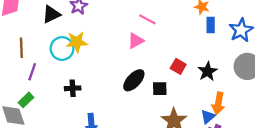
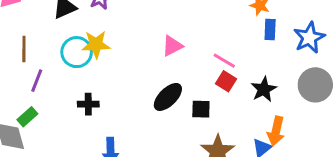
pink line: (147, 19) -> (224, 61), moved

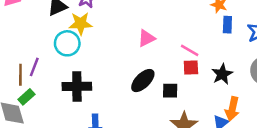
yellow star: (96, 44) -> (81, 23), moved
brown line: (24, 49) -> (20, 75), moved
red square: (226, 81) -> (191, 67), turned -35
black cross: (88, 104) -> (77, 86), size x1.6

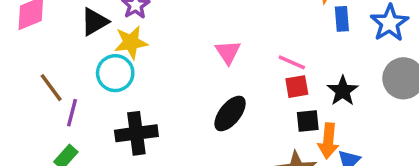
pink triangle: (146, 38) -> (228, 52), turned -30
brown line: (20, 75) -> (51, 88), moved, turned -30
black square: (170, 91) -> (308, 121), moved
orange arrow: (232, 109) -> (328, 141), moved

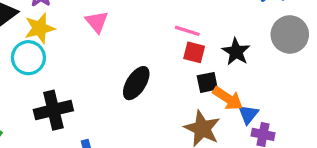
pink triangle: (228, 52) -> (97, 22), moved
red square: (297, 87) -> (194, 52), turned 30
orange arrow: (328, 141) -> (228, 98), turned -56

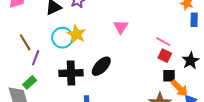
pink triangle: (97, 22) -> (121, 27), moved
yellow star: (40, 28) -> (76, 34), moved, turned 30
black ellipse: (136, 83) -> (101, 66), moved

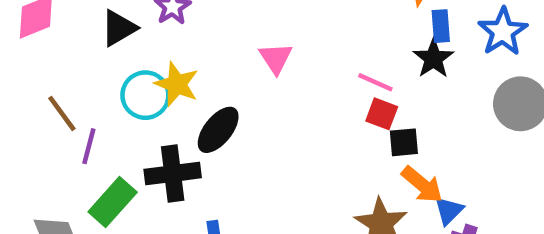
black star: (191, 61) -> (433, 58), moved
black ellipse: (101, 66) -> (218, 130), moved
black square: (169, 76) -> (404, 142), moved
green rectangle: (30, 82) -> (113, 202), moved, size x1.5

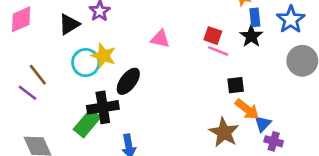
pink triangle: (276, 58) -> (160, 39), turned -42
red square: (382, 114) -> (213, 36), moved
purple line: (89, 146) -> (28, 93), moved, turned -66
green rectangle: (113, 202) -> (87, 123), moved

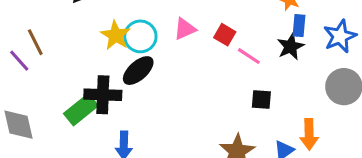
red square: (213, 36) -> (225, 35), moved
pink triangle: (160, 39) -> (185, 29), turned -48
cyan circle: (86, 63) -> (140, 36), moved
orange arrow: (247, 109) -> (309, 134), moved, turned 40

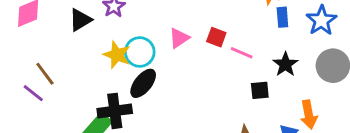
black star: (291, 47) -> (285, 64), moved

